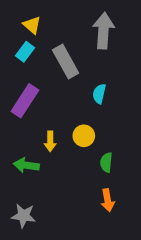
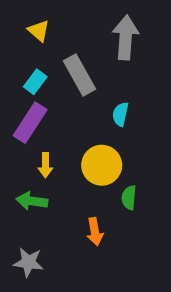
cyan rectangle: (25, 52) -> (35, 82), moved
yellow circle: (84, 136) -> (102, 165), size x1.5
yellow arrow: (50, 141) -> (45, 165), moved
orange arrow: (108, 200) -> (95, 232), moved

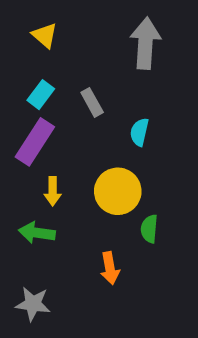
gray rectangle: (80, 75) -> (92, 102), moved, size x0.6

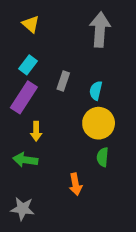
gray rectangle: (92, 102) -> (63, 81), moved, turned 48
yellow circle: (118, 191) -> (99, 123), moved

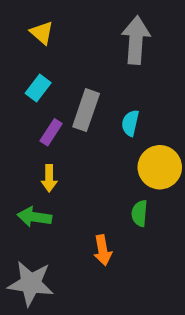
gray rectangle: (63, 81) -> (86, 110), size x1.5
purple rectangle: (24, 97) -> (51, 132), moved, size x0.6
yellow circle: (99, 123) -> (160, 167), moved
gray star: (23, 209) -> (31, 283), size x1.4

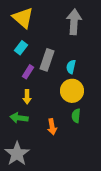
yellow triangle: (42, 33) -> (23, 18), size x1.6
yellow circle: (160, 167) -> (72, 91), moved
orange arrow: (103, 250) -> (52, 127), moved
gray star: (31, 283) -> (17, 154), turned 30

